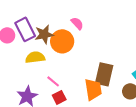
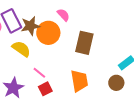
yellow semicircle: (35, 57) -> (21, 49), turned 42
brown rectangle: (104, 74) -> (84, 43), moved

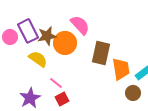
pink semicircle: (63, 15) -> (80, 25), size x1.5
orange trapezoid: (79, 81) -> (121, 69), moved

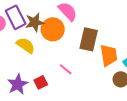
pink line: (56, 83) -> (66, 69), moved
red square: (62, 99) -> (41, 82), moved

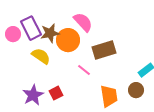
brown rectangle: (89, 39) -> (104, 50), turned 60
orange trapezoid: (109, 55) -> (109, 96), moved
pink line: (66, 69) -> (84, 70), moved

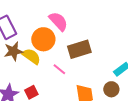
brown star: (50, 33) -> (13, 51), moved
yellow semicircle: (41, 56) -> (31, 56), moved

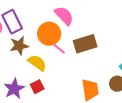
yellow semicircle: (31, 56) -> (37, 63), moved
pink line: (59, 69) -> (59, 49), moved

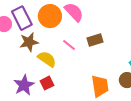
orange circle: (49, 34) -> (50, 16), moved
brown rectangle: (85, 44) -> (95, 40), size x0.7

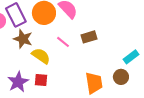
brown star: (29, 42) -> (23, 39), turned 30
red square: (47, 83) -> (41, 80), turned 32

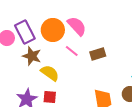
pink line: (63, 42) -> (72, 51), moved

